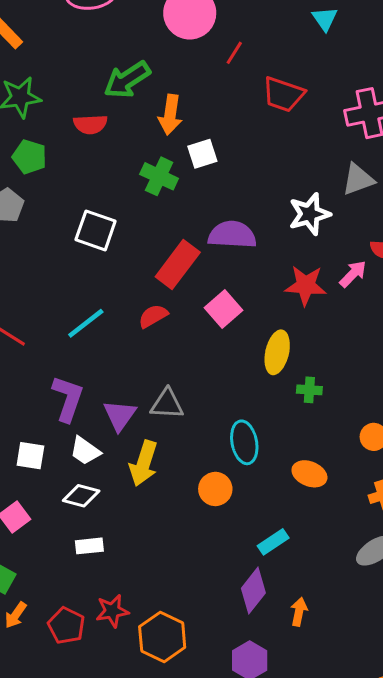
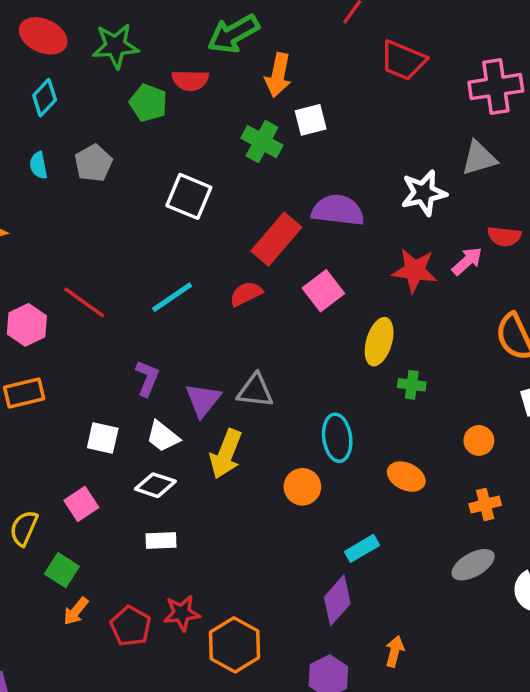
green pentagon: (29, 157) -> (148, 103), moved
purple L-shape: (68, 399) -> (147, 378), size x0.7
orange arrow: (299, 612) -> (395, 651), moved

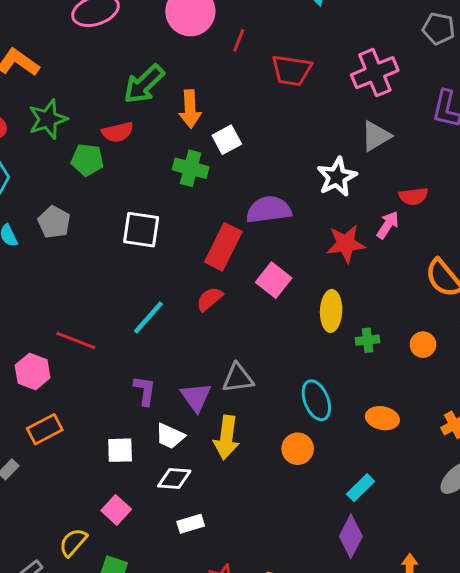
orange circle: (479, 440) -> (423, 345), moved
yellow semicircle: (24, 528) -> (73, 542), turned 32

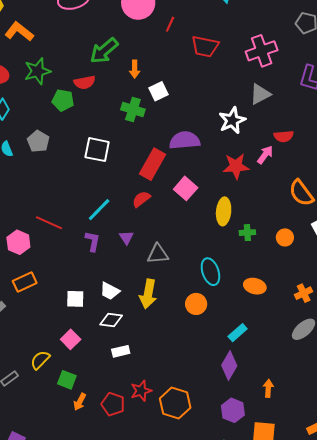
orange arrow: (190, 109) -> (135, 69), size x0.7
purple L-shape: (145, 391) -> (93, 241), moved
purple triangle: (196, 397) -> (126, 237), moved, size x0.7

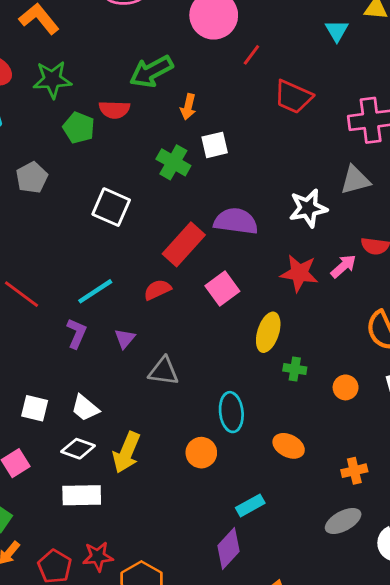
yellow arrow: (148, 294) -> (126, 452), moved
white rectangle: (121, 351) -> (82, 495), size x1.5

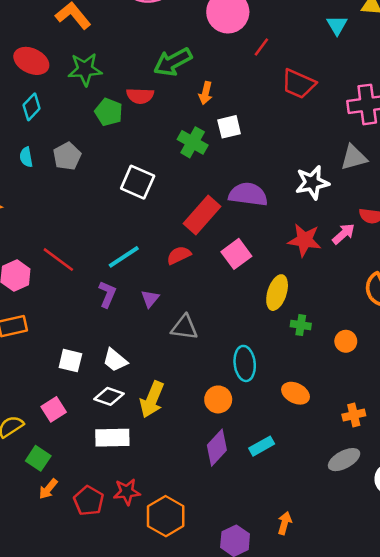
purple diamond: (228, 548) -> (217, 448), moved

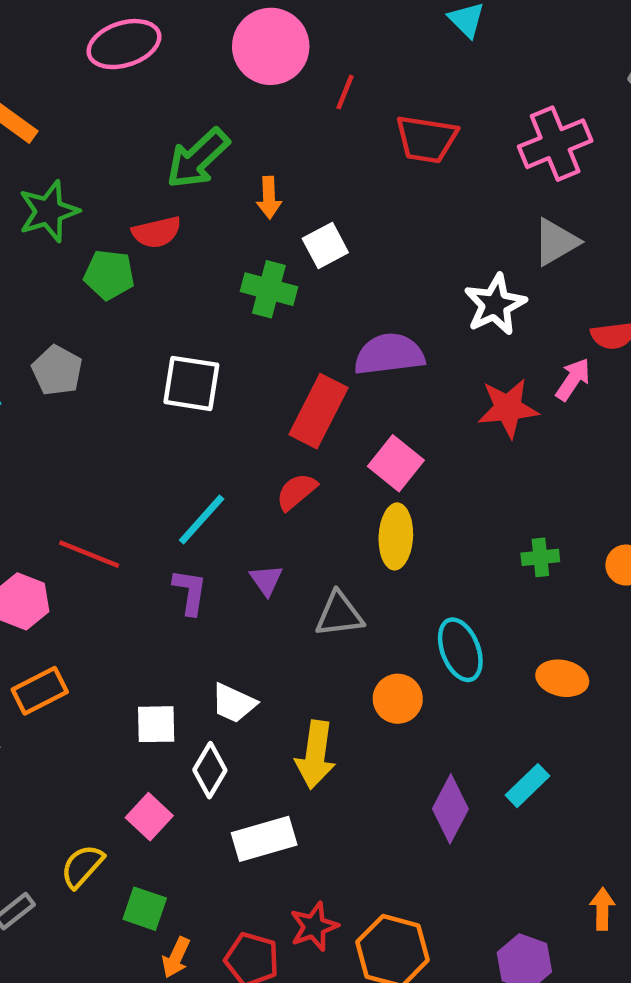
yellow ellipse: (277, 293) -> (396, 536), moved
white diamond: (109, 396) -> (210, 770), moved, turned -64
orange circle: (218, 399) -> (398, 699), moved

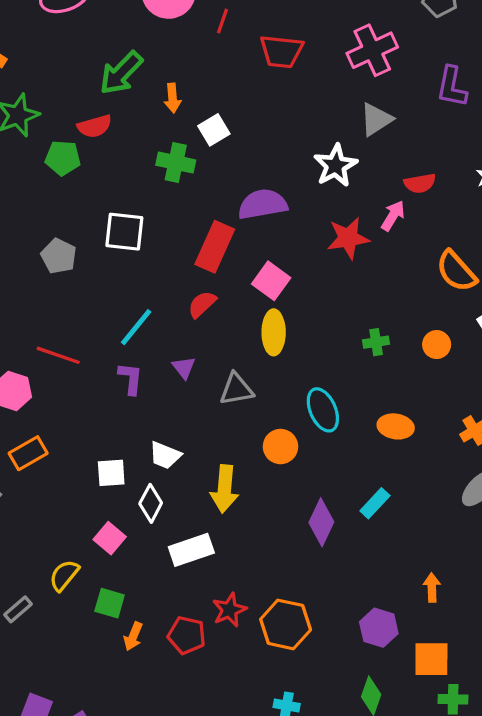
gray pentagon: (57, 370) -> (59, 256), moved

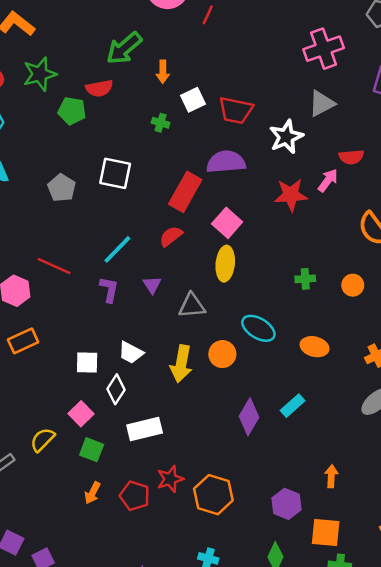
red trapezoid: (281, 51) -> (236, 110), moved
green cross: (176, 163) -> (161, 123), size x0.6
cyan ellipse: (323, 410) -> (258, 328), turned -40
yellow arrow: (225, 489) -> (181, 364), moved
green square: (110, 603) -> (92, 450), moved

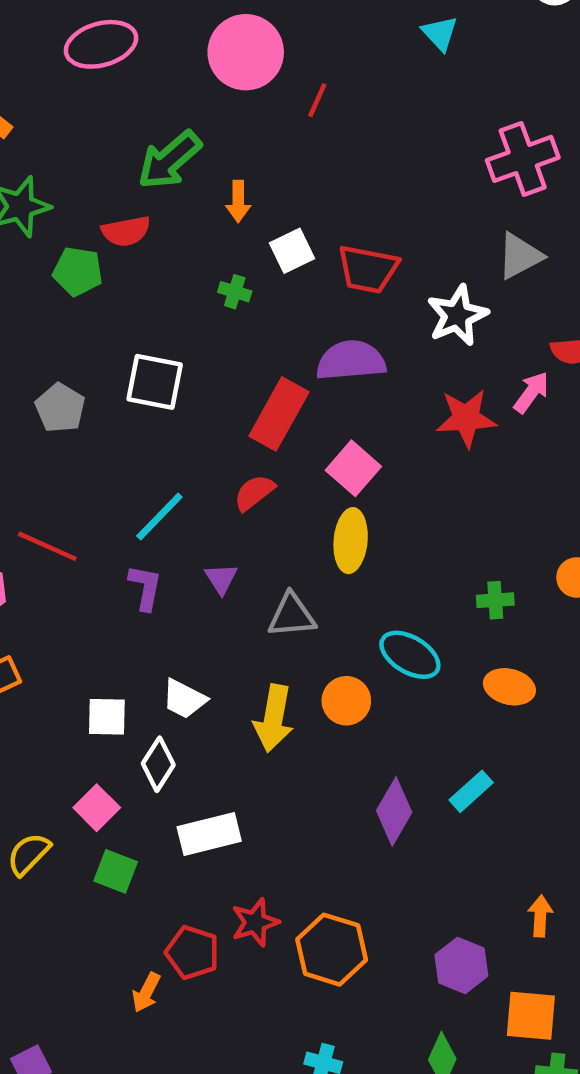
green cross: (305, 279) -> (495, 600), moved
orange arrow: (93, 493) -> (146, 992), moved

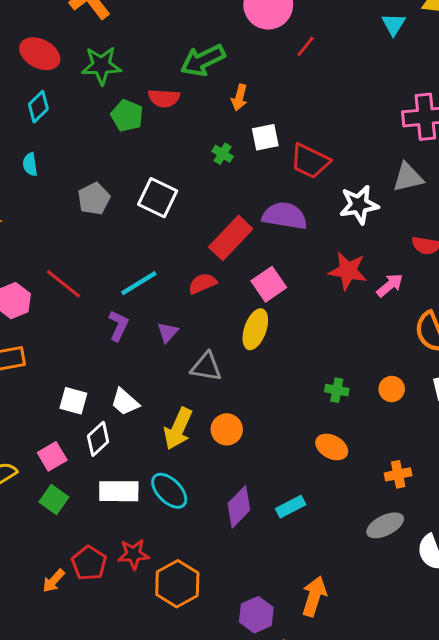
pink arrow: (531, 392) -> (390, 285), moved
cyan ellipse: (410, 655) -> (169, 491), moved
orange arrow: (540, 916) -> (314, 596), size x1.5

